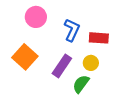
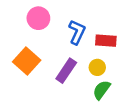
green semicircle: (81, 84) -> (102, 90), moved

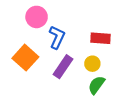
blue L-shape: (77, 32) -> (57, 37), moved

